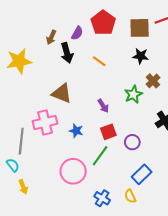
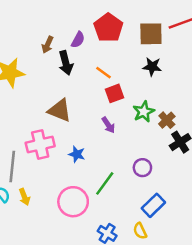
brown cross: (153, 81) -> (167, 120), moved
red square: (108, 132) -> (114, 93), moved
yellow arrow: (23, 187) -> (24, 197), moved

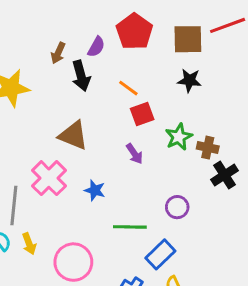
brown cross: (167, 120) -> (208, 148), turned -35
pink cross: (40, 145) -> (49, 178), turned -32
green line: (105, 183) -> (130, 227), turned 55
pink circle: (73, 202) -> (73, 262), moved
blue rectangle: (153, 205) -> (160, 254), moved

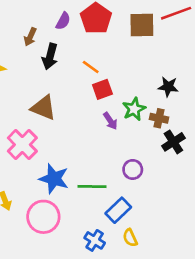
purple semicircle: (96, 47) -> (63, 21), moved
black arrow: (81, 76) -> (50, 57), turned 30
black star: (189, 80) -> (168, 87), moved
purple arrow: (134, 154) -> (110, 121), moved
blue star: (95, 190) -> (54, 179), moved, size x1.6

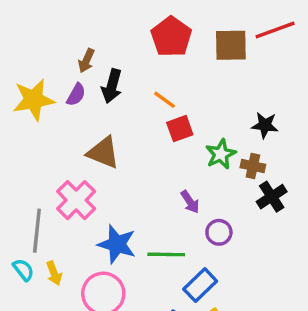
purple semicircle: (63, 21) -> (76, 95), moved
purple arrow: (110, 121) -> (190, 202), moved

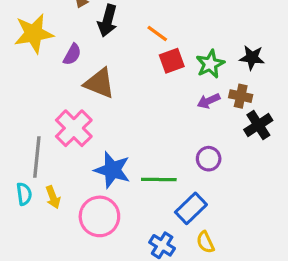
purple semicircle: (76, 95) -> (72, 54), moved
green star: (221, 154) -> (210, 64), moved
purple arrow: (190, 202) -> (209, 101), moved, turned 100
cyan semicircle: (23, 270) -> (24, 194), turned 30

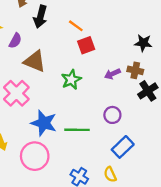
green star: (210, 64) -> (71, 80), moved
blue rectangle: (191, 208) -> (123, 147), moved

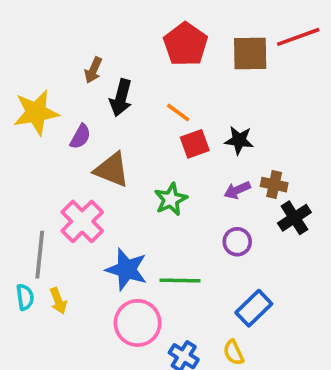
black star: (143, 43) -> (239, 140), moved
purple circle: (112, 115) -> (237, 242), moved
pink circle: (35, 156) -> (138, 323), moved

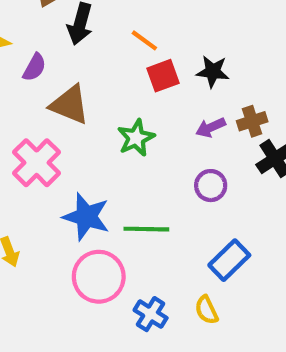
brown cross: (274, 185) -> (252, 121), turned -30

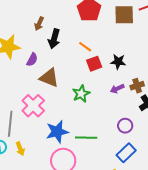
purple circle: (211, 186) -> (125, 126), moved
blue star: (86, 217) -> (57, 132), turned -30

